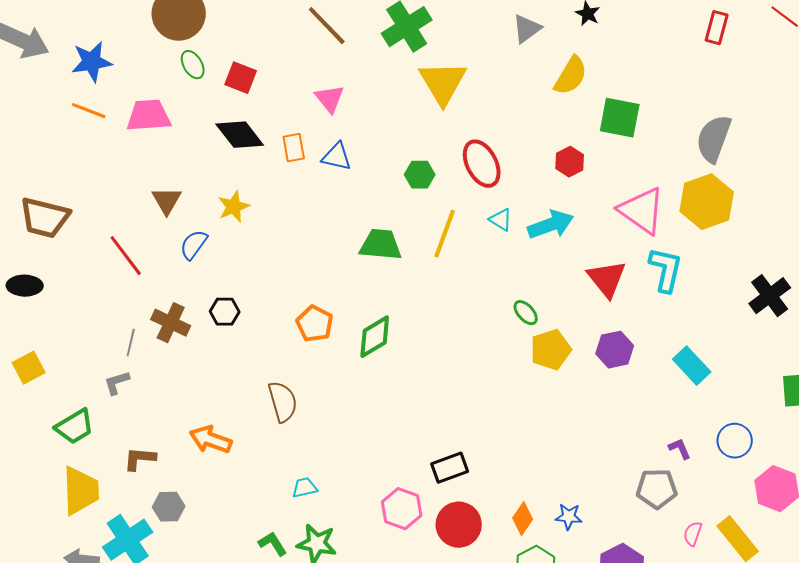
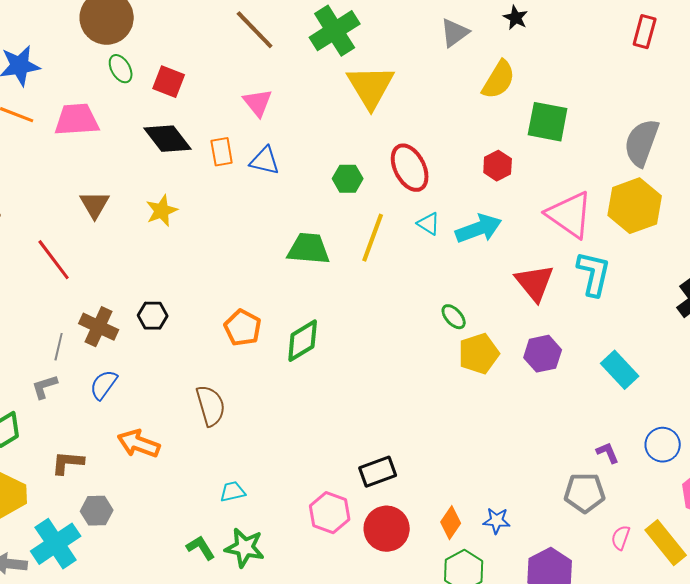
blue semicircle: (194, 245) -> (104, 385), moved

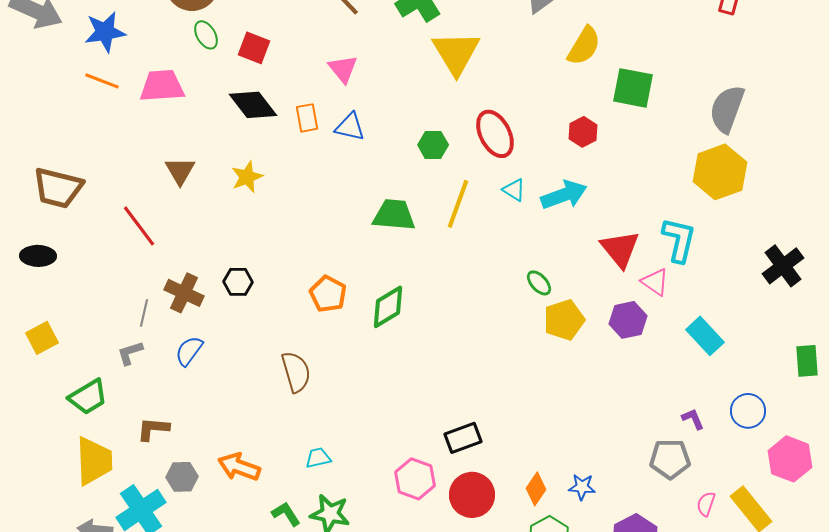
pink triangle: (570, 215) -> (655, 282), moved, size x0.6
orange arrow: (139, 444) -> (239, 467), moved

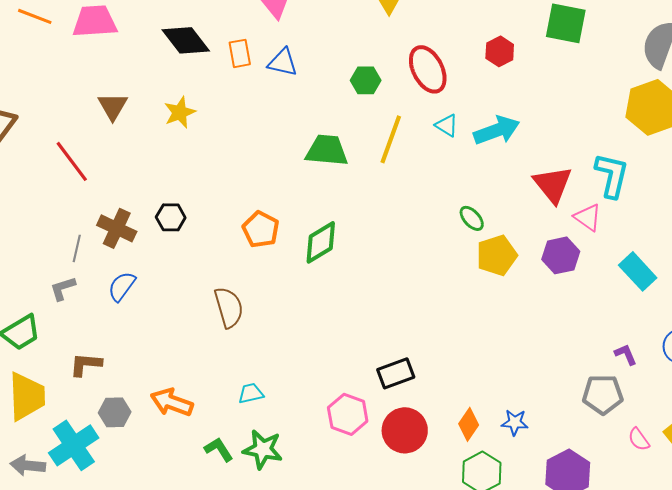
red hexagon: (583, 132) -> (500, 51), moved
pink semicircle: (706, 504) -> (639, 439), turned -55

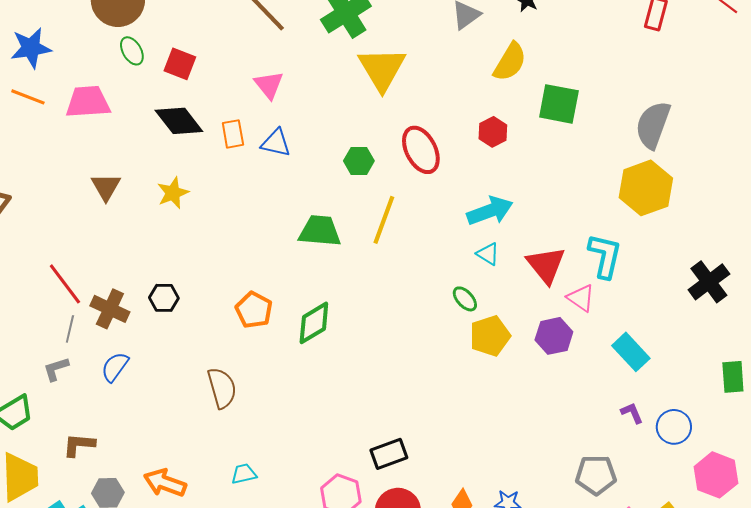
cyan triangle: (447, 125) -> (488, 254), moved
red line: (72, 161) -> (65, 284), moved
purple L-shape: (626, 354) -> (632, 413), moved

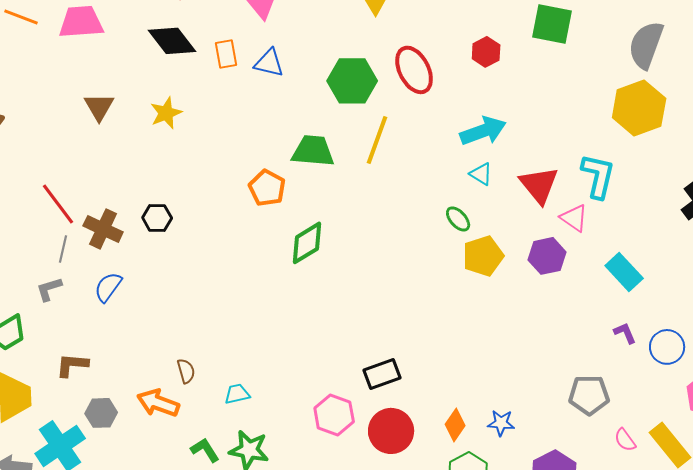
green hexagon: (359, 161) -> (352, 81), size x1.6
orange pentagon: (254, 310) -> (267, 188), moved
brown semicircle: (222, 388) -> (186, 371), moved, size x0.6

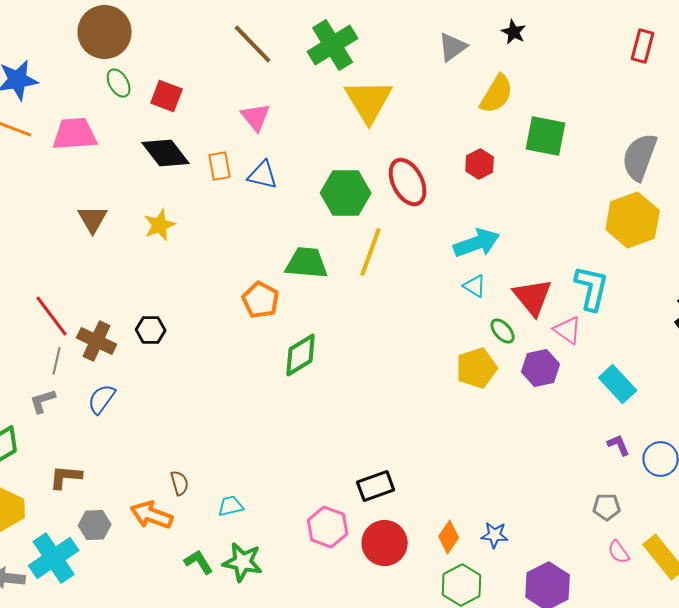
green ellipse: (458, 219) -> (503, 331), moved
gray pentagon: (589, 395) -> (607, 507), moved, size x0.7

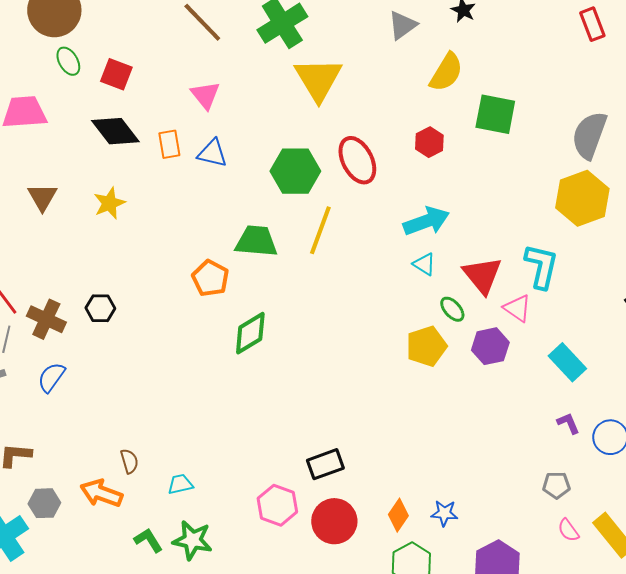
red rectangle: (643, 46) -> (592, 24), turned -36

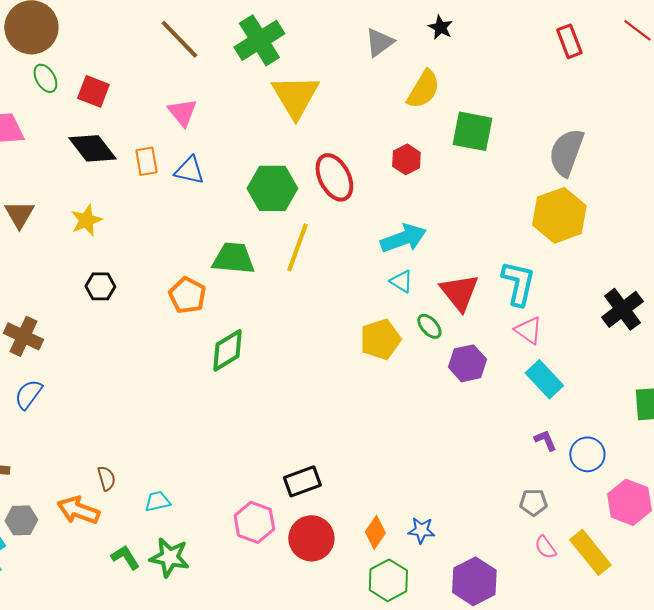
black hexagon: (100, 308) -> (100, 286), moved
pink triangle: (517, 308) -> (528, 330), moved
yellow pentagon: (426, 346) -> (380, 339), moved

